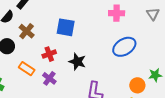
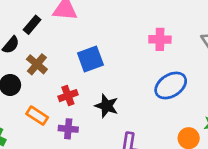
blue square: (66, 27) -> (90, 59), turned -30
purple cross: (49, 78) -> (68, 129), turned -32

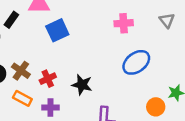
blue square: (90, 59) -> (57, 30), moved
brown cross: (37, 64) -> (21, 71), moved

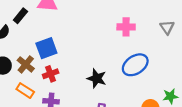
blue square: (57, 30) -> (46, 48), moved
black star: (82, 85) -> (97, 78), moved

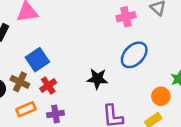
pink cross: (126, 27) -> (126, 17), moved
orange rectangle: (25, 91) -> (26, 109), turned -42

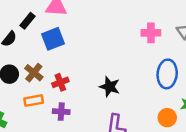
blue ellipse: (134, 55) -> (167, 74), moved, turned -52
blue square: (37, 60) -> (53, 39), moved

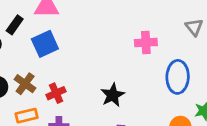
pink cross: (151, 33) -> (146, 43), moved
black star: (110, 87) -> (113, 95), turned 30

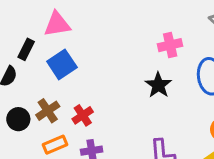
brown cross: (25, 84) -> (48, 111), turned 30
black star: (113, 95) -> (158, 85), moved

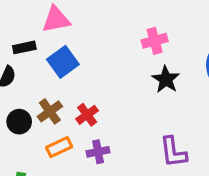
pink cross: (170, 45) -> (155, 41), moved
black rectangle: (26, 49) -> (24, 47), turned 54

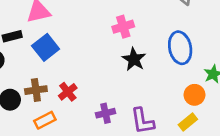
brown cross: (50, 111) -> (36, 90), turned 30
purple cross: (98, 152) -> (106, 113), moved

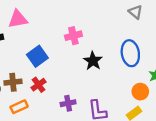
pink cross: (123, 27) -> (73, 36), moved
blue square: (46, 47) -> (37, 56), moved

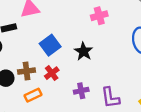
pink cross: (73, 36) -> (99, 16), moved
black star: (93, 61) -> (83, 51), moved

